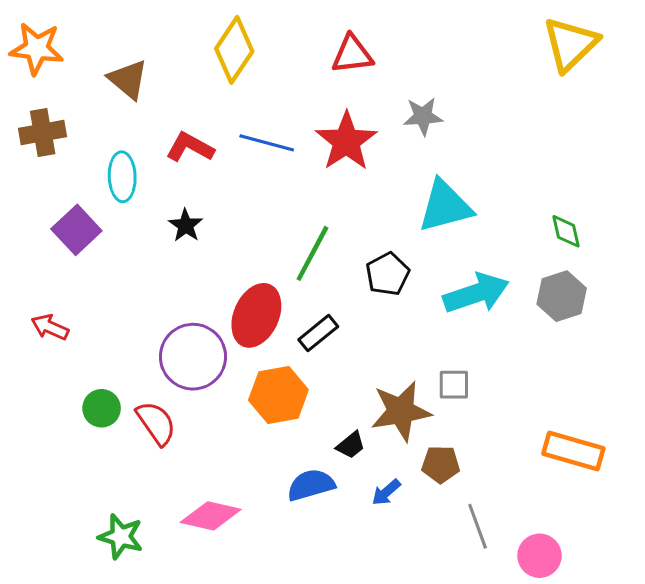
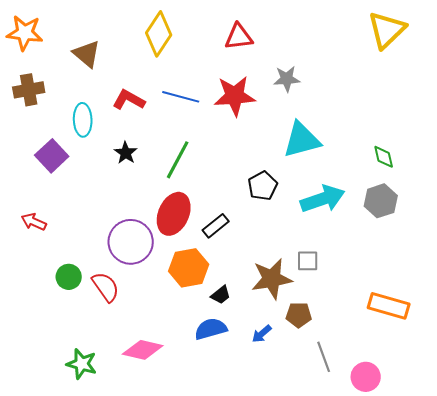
red star: (346, 141) -> (235, 96), turned 30
green line: (312, 253) -> (178, 160), moved
black trapezoid: (351, 445) -> (221, 295), moved

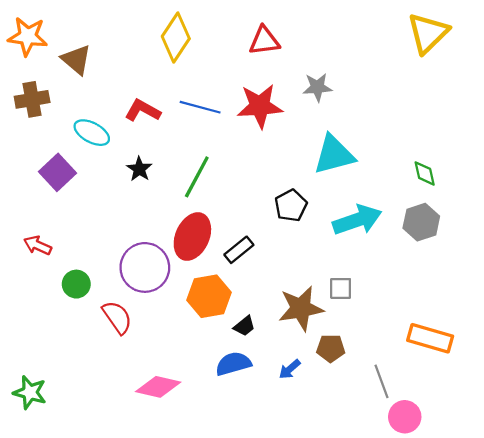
brown triangle: (87, 54) -> (76, 60), moved
cyan ellipse: (83, 120) -> (92, 133), turned -60
green circle: (69, 277) -> (76, 284), moved
gray line: (324, 357) -> (381, 381), moved
green star: (82, 364) -> (30, 392), moved

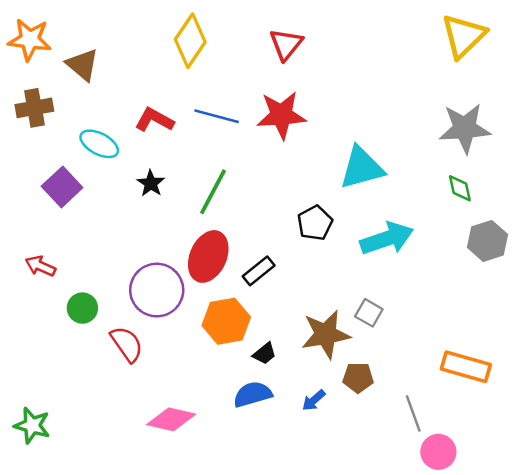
red triangle: (264, 41) -> (286, 44), turned -44
gray star: (317, 87) -> (465, 128), moved, size x1.6
gray hexagon: (421, 222) -> (487, 241), moved
gray square: (341, 288) -> (369, 313), turned 30

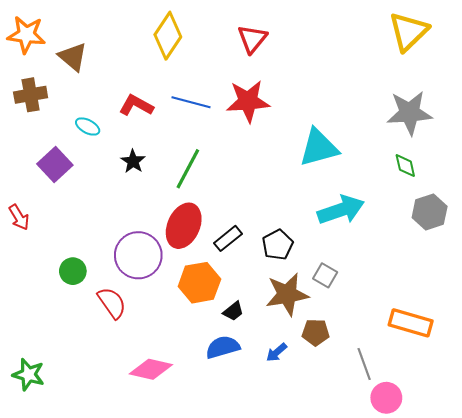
cyan ellipse: (99, 144) -> (88, 126), size x0.7
black pentagon: (315, 223) -> (278, 245), moved
red arrow: (40, 266) -> (19, 217), moved, turned -145

